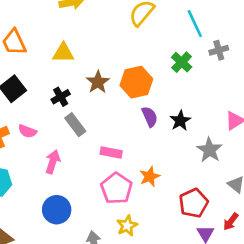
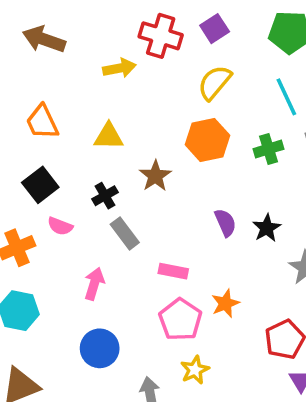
green cross: (182, 62) -> (268, 149), turned 30
orange hexagon: (136, 82) -> (207, 140), moved
pink semicircle: (27, 131) -> (60, 226), moved

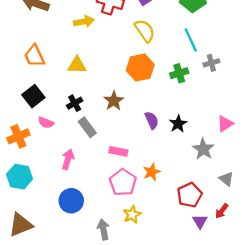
yellow semicircle: (215, 82) -> (145, 31), turned 105
brown star: (155, 176) -> (114, 101), moved

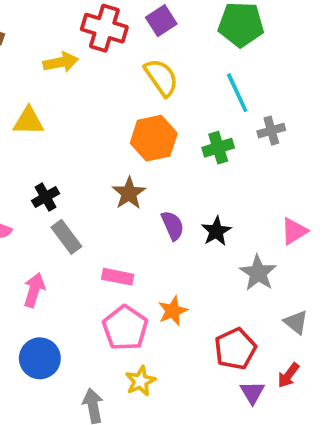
yellow triangle: (77, 65) -> (28, 121), moved
brown star: (114, 101) -> (129, 193), moved

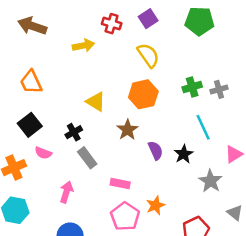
red cross: (104, 28) -> (112, 24), size x0.7
cyan line: (237, 93) -> (203, 127), moved
yellow triangle: (28, 121) -> (96, 102), moved, turned 30
green cross: (218, 148) -> (192, 87), moved

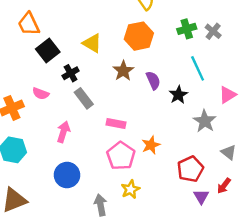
gray cross: (219, 89) -> (213, 31), turned -35
black square: (30, 125) -> (48, 50), moved
purple semicircle: (156, 150) -> (153, 80), moved

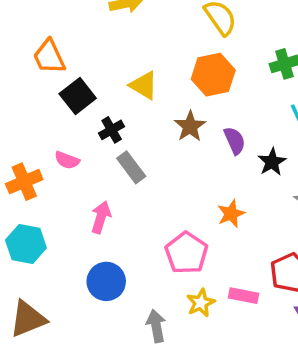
pink rectangle: (116, 124) -> (243, 296), moved
orange star: (151, 145) -> (231, 214), moved

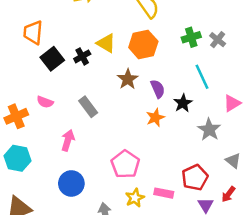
orange trapezoid: (49, 57) -> (33, 32), turned 30
yellow triangle: (144, 85) -> (106, 43), moved
black cross: (112, 130) -> (82, 56), moved
orange star: (231, 214) -> (155, 118), moved

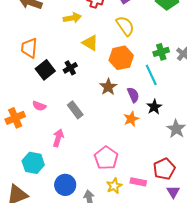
yellow triangle: (106, 43) -> (90, 43), moved
cyan line: (202, 77) -> (151, 75), moved
cyan hexagon: (17, 158) -> (33, 163), moved
blue circle: (71, 183) -> (65, 185), moved

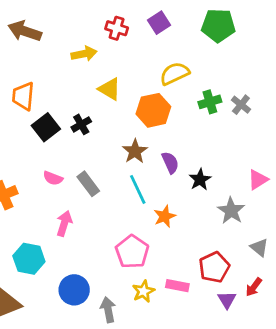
yellow semicircle: (125, 26) -> (175, 74), moved, turned -80
cyan line: (151, 75) -> (138, 189), moved
pink semicircle: (39, 106) -> (53, 178), moved
orange star: (131, 119) -> (165, 216), moved

